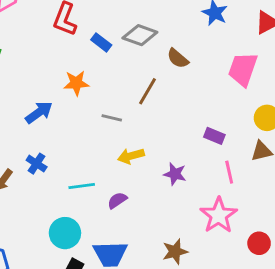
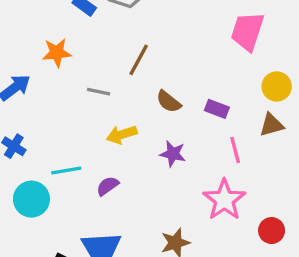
brown semicircle: (178, 58) -> (169, 102), moved
cyan circle: (65, 233) -> (31, 199), moved

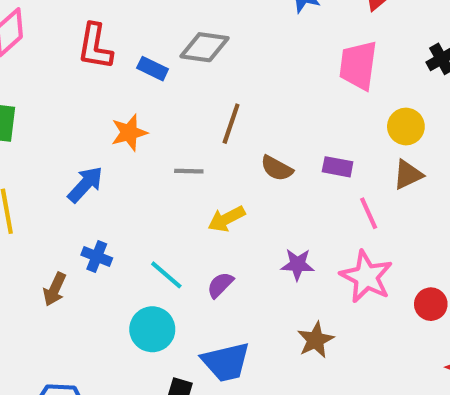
purple star: (173, 154) -> (297, 264), moved
cyan line: (66, 171) -> (166, 275), turned 60
cyan circle: (31, 199) -> (152, 329), moved

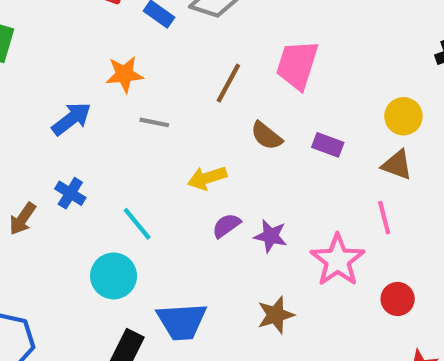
pink trapezoid: (358, 65) -> (297, 65), moved
gray line: (189, 171) -> (154, 122), moved
brown triangle: (408, 175) -> (397, 165), turned 36
pink line: (369, 213) -> (384, 218), moved
purple semicircle: (220, 285) -> (226, 226), moved

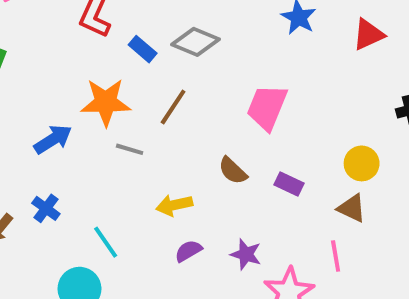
orange star: (124, 74) -> (106, 102), size x1.4
brown line: (228, 83) -> (173, 107), moved
purple star: (271, 236) -> (246, 254), moved

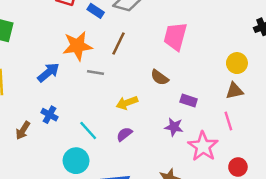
purple rectangle: (289, 184) -> (189, 100), moved
brown triangle: (352, 208) -> (234, 91), turned -30
purple semicircle: (188, 251) -> (124, 134), moved

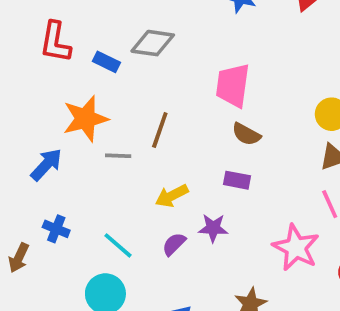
brown line: (119, 44) -> (160, 130), moved
brown semicircle: (160, 77) -> (246, 134), moved
purple rectangle: (189, 100) -> (237, 180), moved
purple star: (174, 127) -> (213, 228), moved

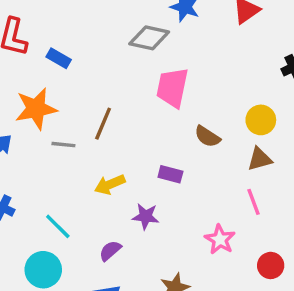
gray diamond: (153, 43) -> (149, 38), moved
brown semicircle: (246, 134) -> (207, 137), moved
purple semicircle: (174, 244) -> (110, 251), moved
pink star: (296, 248) -> (220, 239), size x0.7

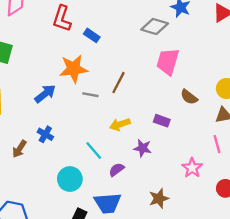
cyan line: (58, 226) -> (94, 151), moved

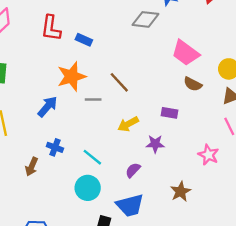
pink trapezoid: (168, 62) -> (185, 53), moved, turned -60
brown line: (119, 83) -> (119, 82), turned -60
cyan line: (94, 151) -> (92, 157), moved

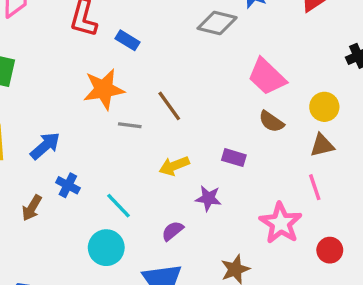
blue arrow: (47, 107) -> (45, 146), moved
pink star: (208, 155) -> (281, 223), size x1.4

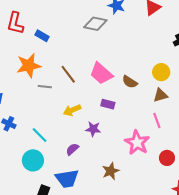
pink trapezoid: (267, 77) -> (101, 73), moved

